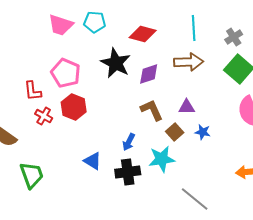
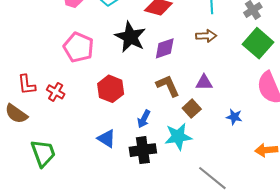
brown arrow: (189, 62) -> (206, 36), size x0.7
red L-shape: (33, 91) -> (27, 85), moved
red hexagon: (74, 107) -> (111, 89), moved
blue star: (203, 132) -> (234, 117), moved

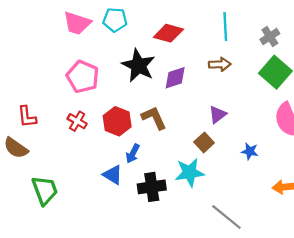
purple triangle: (204, 83) -> (217, 115), turned -36
brown L-shape: (168, 86) -> (154, 118), moved
red cross: (56, 92) -> (77, 121), moved
blue arrow: (144, 119) -> (133, 154), moved

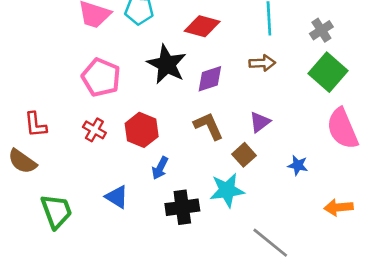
brown L-shape: (154, 118) -> (209, 126), moved
blue triangle: (113, 175) -> (117, 197), moved

